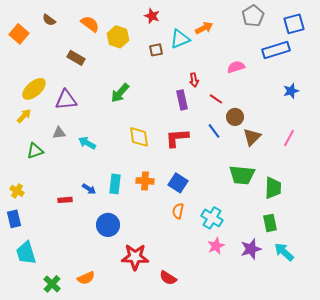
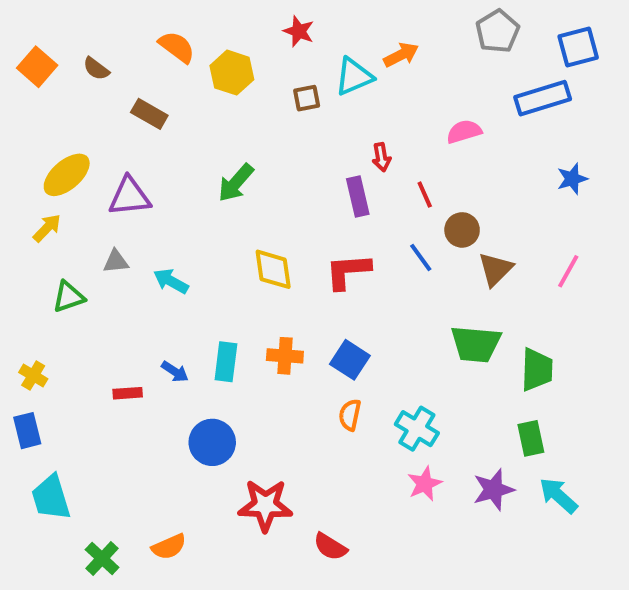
brown semicircle: (49, 20) -> (96, 69), moved
red line: (216, 99) -> (425, 195), turned 32

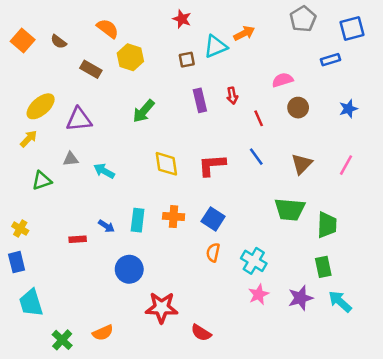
yellow hexagon: (232, 73) -> (130, 57), moved
blue rectangle: (543, 98) -> (330, 60), size x0.6
purple rectangle: (358, 197) -> (200, 100), moved
brown circle: (462, 230) -> (298, 108), moved

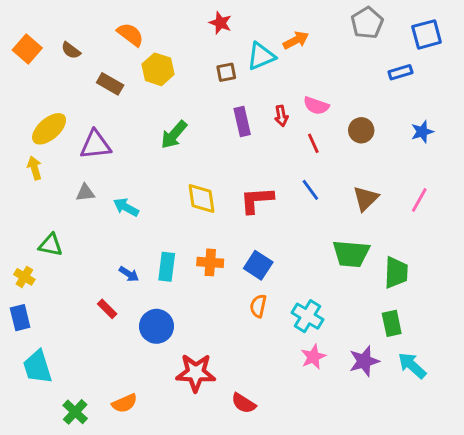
pink semicircle: (283, 80) -> (316, 106), moved, turned -144
yellow arrow: (29, 139) -> (35, 168), turned -60
green triangle: (42, 181) -> (51, 245), moved, turned 30
red rectangle: (78, 239) -> (107, 309), moved, turned 49

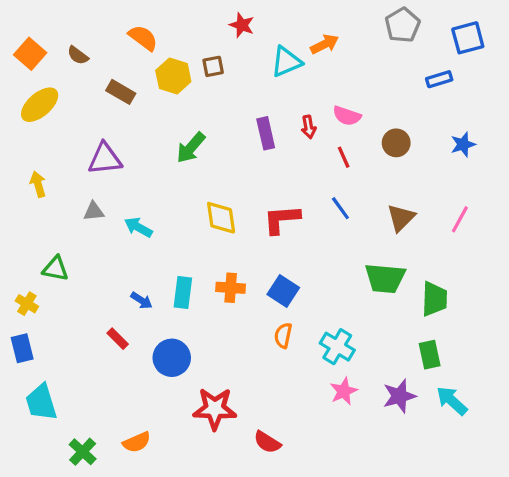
brown square: (226, 72) -> (213, 66), moved
yellow ellipse: (49, 129) -> (40, 105), moved

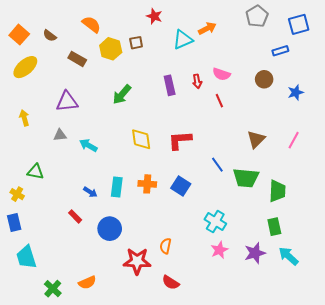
brown circle: (396, 143) -> (264, 79), moved
blue line: (340, 208) -> (217, 165), moved
orange semicircle: (283, 335) -> (166, 246), moved

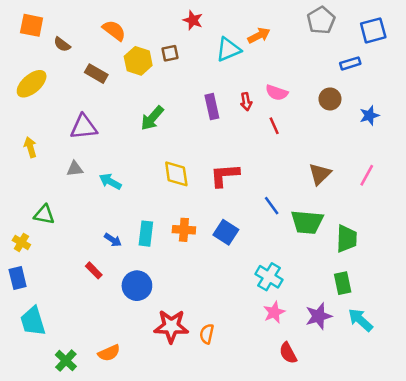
orange square: (19, 35) -> (32, 25), moved, turned -30
orange semicircle: (166, 246) -> (207, 334), moved
red semicircle: (171, 283) -> (288, 353), moved, turned 30

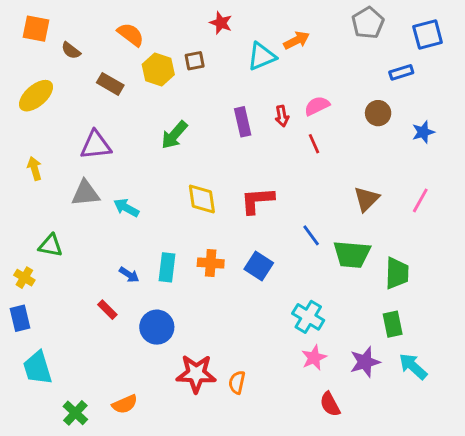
pink semicircle: (277, 93) -> (317, 106), turned 135
gray triangle: (75, 169) -> (85, 193), size x1.5

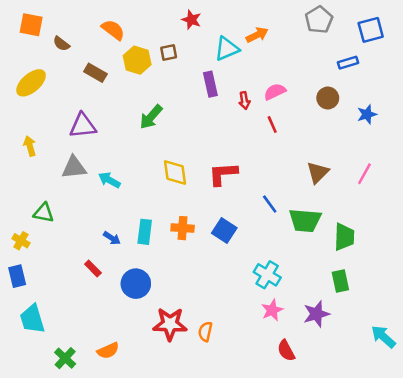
purple rectangle: (243, 122) -> (210, 84), moved
cyan arrow: (413, 366) -> (383, 337), moved

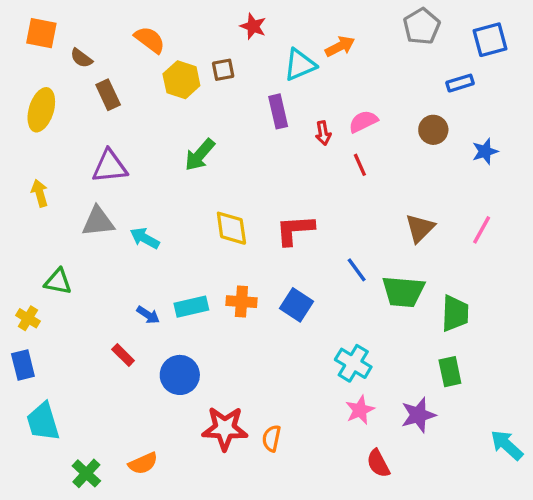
brown rectangle: (95, 73) -> (108, 95), moved, turned 35
yellow ellipse: (31, 83) -> (41, 110), turned -32
cyan rectangle: (145, 232) -> (191, 307), turned 70

